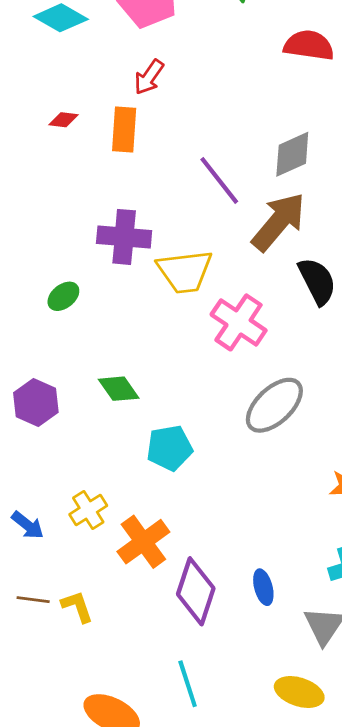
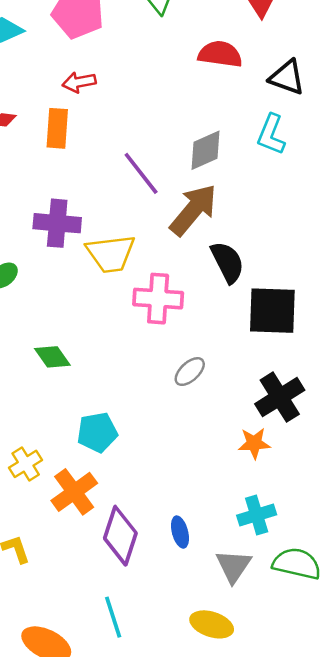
red arrow: (149, 77) -> (79, 82), turned 44
pink cross: (239, 322) -> (158, 299), turned -30
gray ellipse: (274, 405) -> (190, 372), size x0.6
cyan pentagon: (170, 448) -> (97, 432), moved

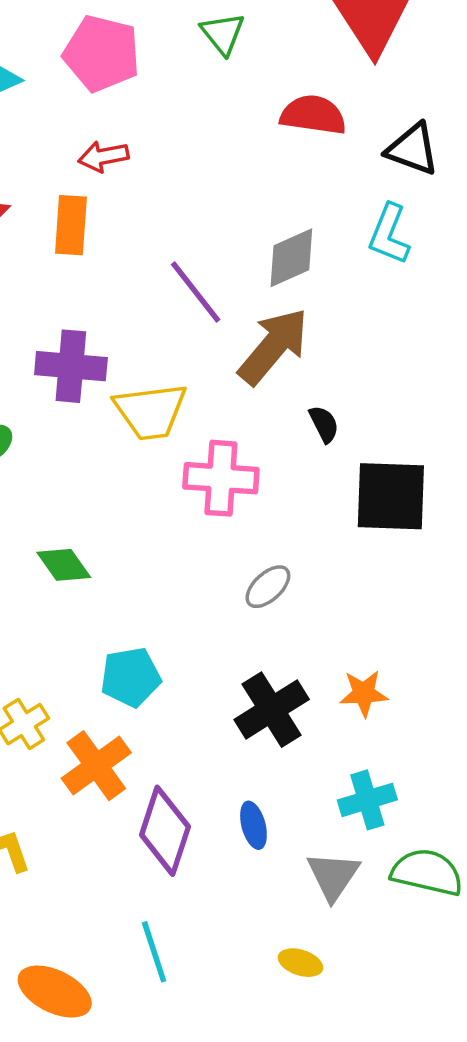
black semicircle: (227, 262) -> (324, 424), size x0.6
black cross: (280, 397) -> (272, 710), moved
yellow ellipse: (212, 624) -> (300, 963), size x0.7

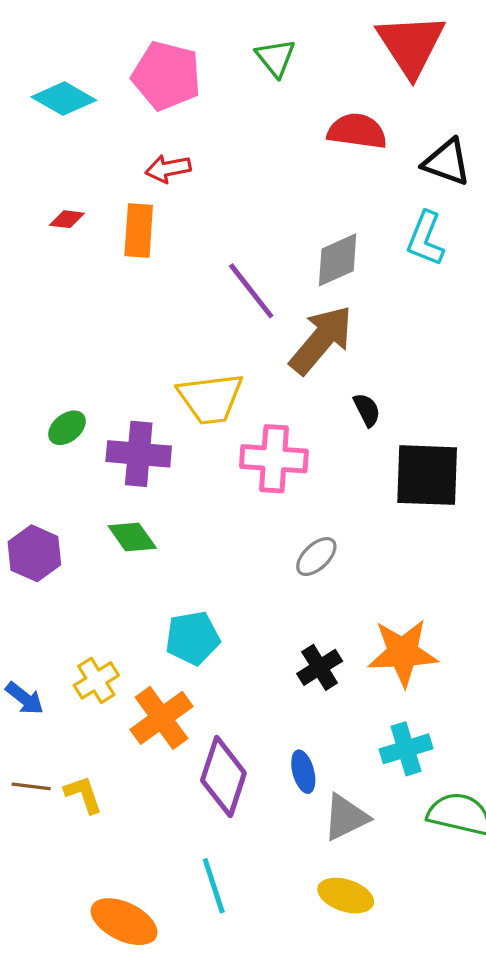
purple cross: (71, 366) -> (139, 454), moved
orange star: (364, 693) -> (403, 653), size x1.6
black cross: (272, 710) -> (320, 667), size x0.7
gray triangle: (333, 876) -> (346, 817), moved, turned 30
yellow ellipse: (300, 963) -> (346, 896), size x1.4

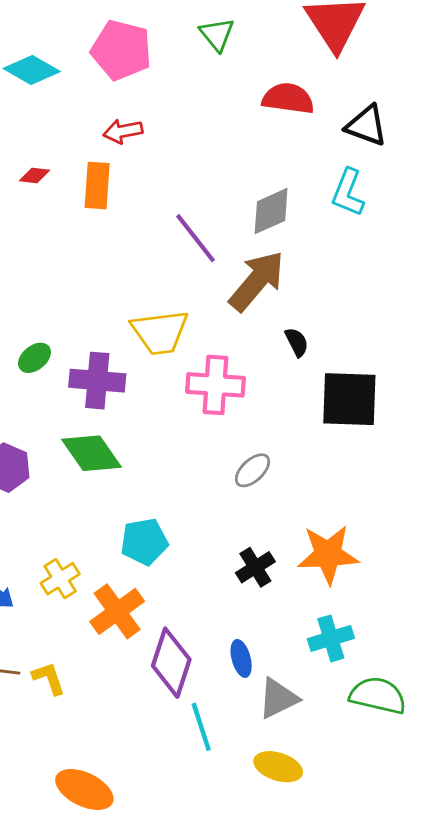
green diamond: (132, 537) -> (92, 453), size x1.4
cyan line: (214, 886) -> (201, 727), moved

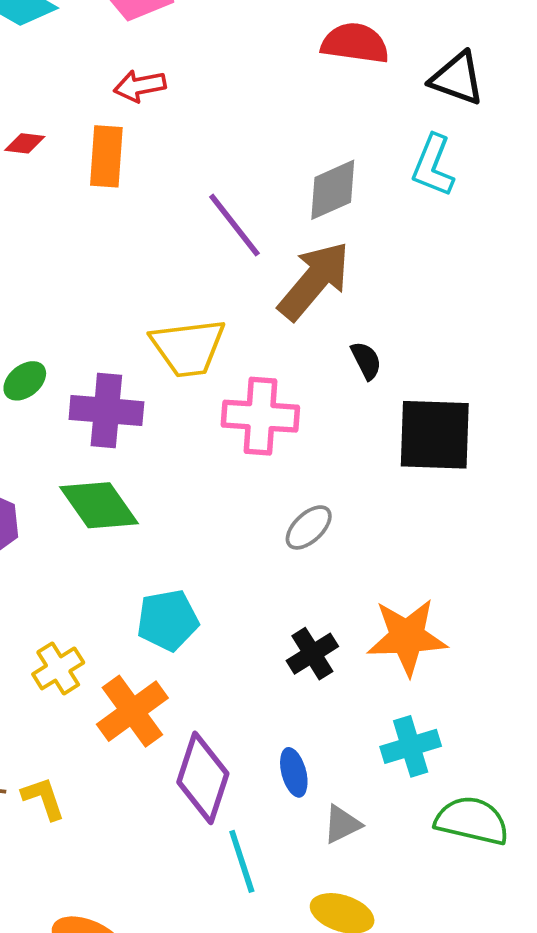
gray triangle: (278, 698) -> (342, 824), size x0.7

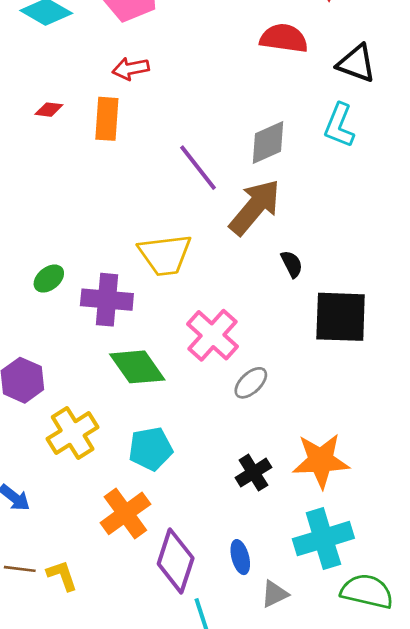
pink cross: (260, 416) -> (213, 335), moved, turned 38
green diamond: (99, 505) -> (137, 367), moved
yellow cross: (58, 668) -> (73, 433), moved, size x1.4
cyan cross: (411, 746) -> (323, 539), size x1.4

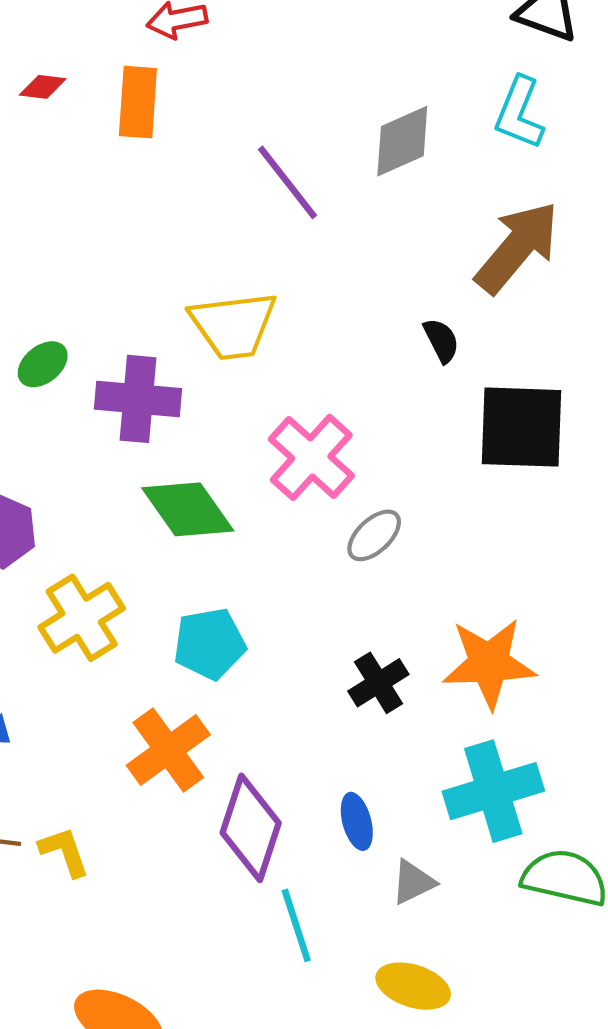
brown arrow: (255, 207) -> (517, 247), moved

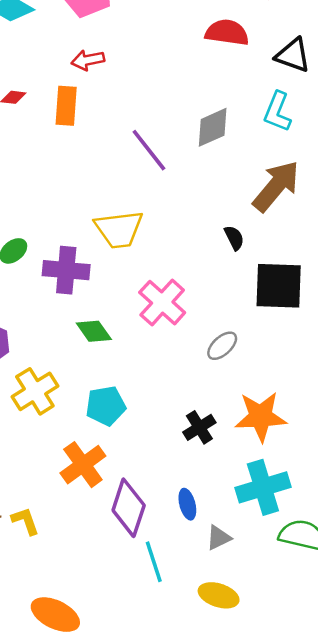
green diamond: (188, 509) -> (94, 331), size x0.7
gray ellipse: (374, 535) -> (222, 346), moved

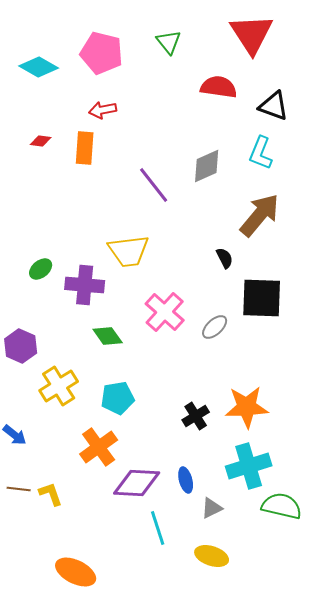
gray ellipse: (222, 346) -> (215, 327), moved
purple diamond: (129, 508) -> (137, 483), turned 75

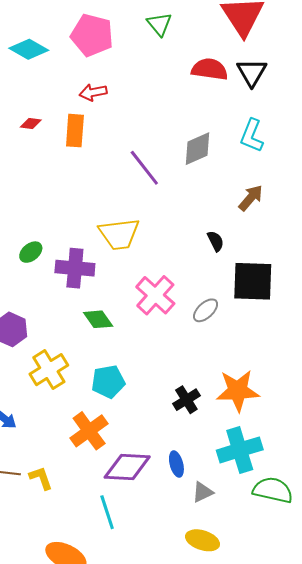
black triangle: (274, 106) -> (252, 72), moved, turned 40
brown arrow: (260, 215) -> (251, 198), size x0.6
cyan line: (158, 528) -> (107, 512), moved

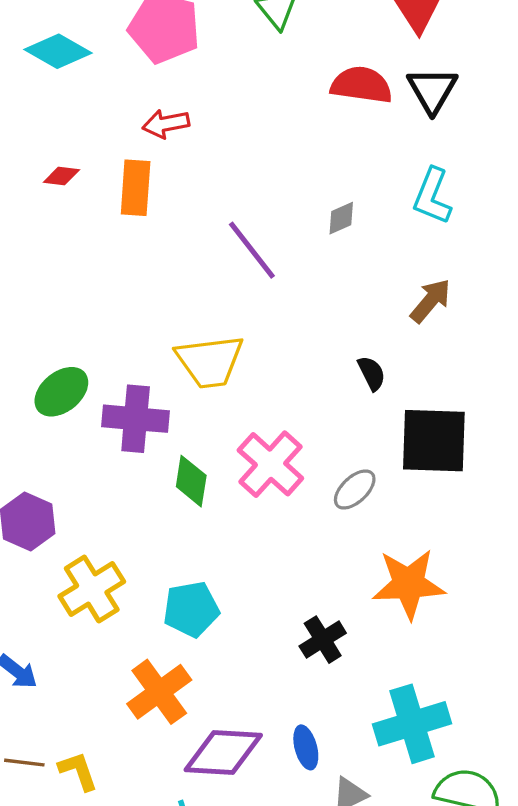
gray diamond: (197, 149) -> (341, 218), size x0.6
green ellipse: (31, 252) -> (61, 392), size x1.4
green diamond: (98, 319) -> (191, 481), moved, turned 44
orange star: (238, 391) -> (409, 584), moved

